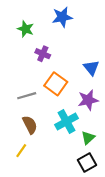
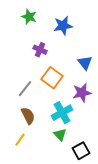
blue star: (62, 17) -> (63, 26), moved
green star: (26, 29) -> (29, 17), moved
gray line: (27, 96) -> (25, 89), turned -36
green triangle: (88, 138) -> (60, 135), moved, turned -32

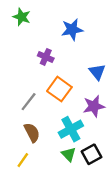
green star: (29, 17) -> (22, 17), moved
black square: (81, 151) -> (91, 154), moved

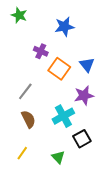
orange square: (59, 89) -> (59, 69), moved
green triangle: (69, 154) -> (58, 157), moved
yellow line: (23, 160) -> (22, 153), moved

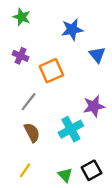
purple cross: (41, 51) -> (21, 56), moved
blue triangle: (87, 65) -> (97, 55), moved
orange square: (59, 69) -> (51, 71), moved, turned 30
black square: (82, 139) -> (91, 170), moved

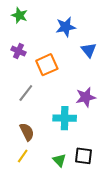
cyan cross: (71, 129) -> (65, 118), turned 30
brown semicircle: (32, 133) -> (27, 132), moved
black square: (91, 170) -> (84, 156), turned 36

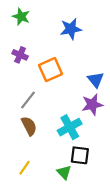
blue triangle: (89, 50) -> (96, 80), moved
cyan cross: (65, 118) -> (70, 127), turned -30
brown semicircle: (27, 132) -> (29, 126), moved
black square: (84, 156) -> (80, 155), moved

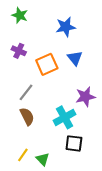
blue triangle: (96, 80) -> (75, 58), moved
green triangle: (64, 172) -> (43, 159), moved

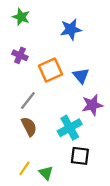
blue triangle: (75, 58) -> (81, 76), moved

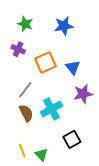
green star: (21, 17) -> (25, 24), moved
cyan cross: (70, 128) -> (52, 109), moved
black square: (80, 156) -> (72, 139), turned -36
yellow line: (24, 168) -> (22, 151), turned -56

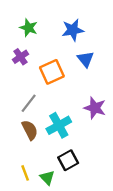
purple cross: (18, 49) -> (20, 57), turned 32
blue triangle: (73, 67) -> (86, 59), moved
purple star: (83, 94) -> (95, 108), turned 30
black square: (72, 139) -> (68, 160), moved

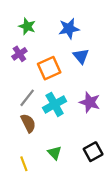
cyan cross: (59, 125) -> (55, 104), moved
black square: (68, 160) -> (93, 152), moved
green triangle: (47, 178) -> (55, 153), moved

